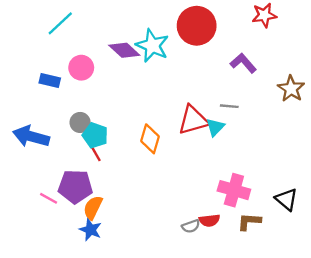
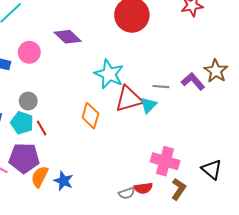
cyan star: (152, 46) -> (109, 74), moved
purple L-shape: (243, 63) -> (193, 81), moved
cyan pentagon: (95, 135) -> (22, 123), moved
brown L-shape: (249, 222) -> (179, 189), turned 120
blue star: (91, 230) -> (63, 181), moved

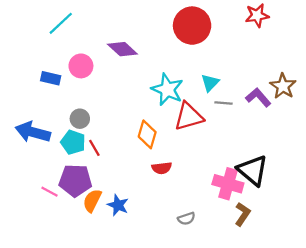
cyan triangle: (148, 105) -> (210, 83), moved
black triangle: (212, 169) -> (253, 170), moved, size x1.4
red semicircle: (143, 188) -> (162, 168), moved

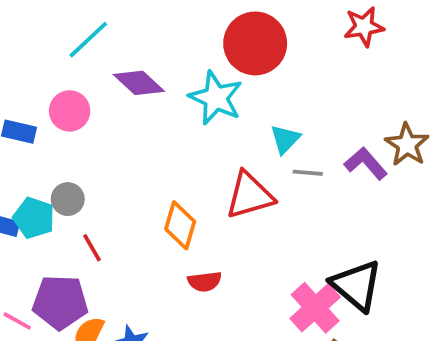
cyan line: (61, 23) -> (88, 40), moved
cyan star: (167, 90) -> (216, 98), moved
cyan pentagon: (73, 142) -> (34, 218), moved
pink cross: (228, 184) -> (315, 308), turned 32

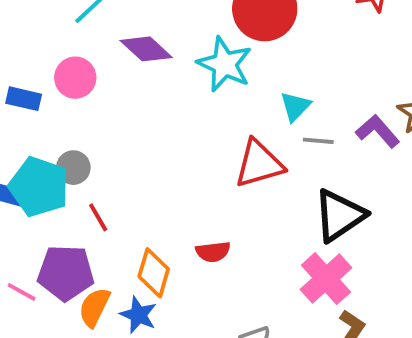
cyan pentagon: (34, 218) -> (39, 187), size x1.4
orange diamond: (180, 225) -> (154, 273), moved
black triangle: (356, 285) -> (339, 215), moved, turned 46

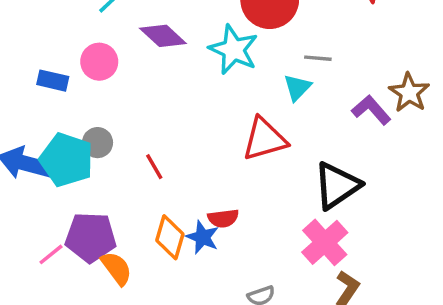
gray line: (318, 141) -> (318, 58), moved
red line: (98, 217) -> (154, 167), moved
pink line: (22, 292) -> (51, 254), turned -68
orange semicircle: (94, 307) -> (116, 268), turned 117
blue star: (138, 315) -> (203, 237), moved

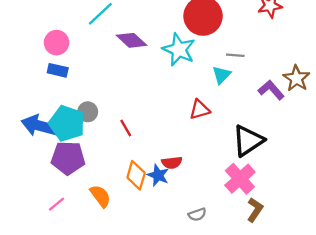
pink circle: (99, 62) -> (57, 43), moved
red triangle: (265, 139) -> (200, 110), size x0.7
purple pentagon: (91, 237) -> (68, 158), moved
pink line: (51, 254) -> (57, 204), moved

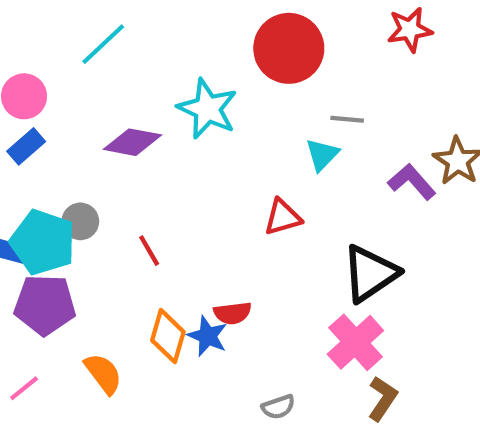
purple diamond: (132, 40) -> (132, 142), moved, turned -32
cyan star: (179, 50) -> (207, 109), moved
blue rectangle: (58, 70) -> (26, 146), turned -54

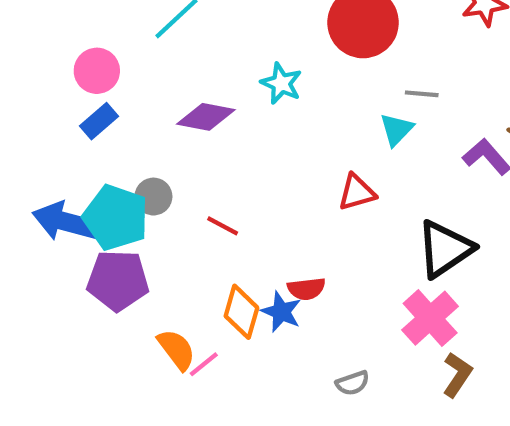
cyan star: (207, 109) -> (281, 83), size x0.7
red line: (149, 251) -> (223, 226), turned -32
pink line: (24, 388) -> (204, 364), moved

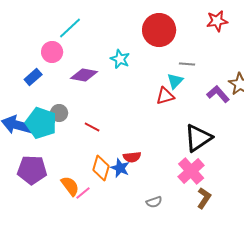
pink circle: (97, 71) -> (52, 52), moved
red triangle: (357, 192) -> (165, 96), moved
purple pentagon: (118, 280) -> (32, 170), moved

